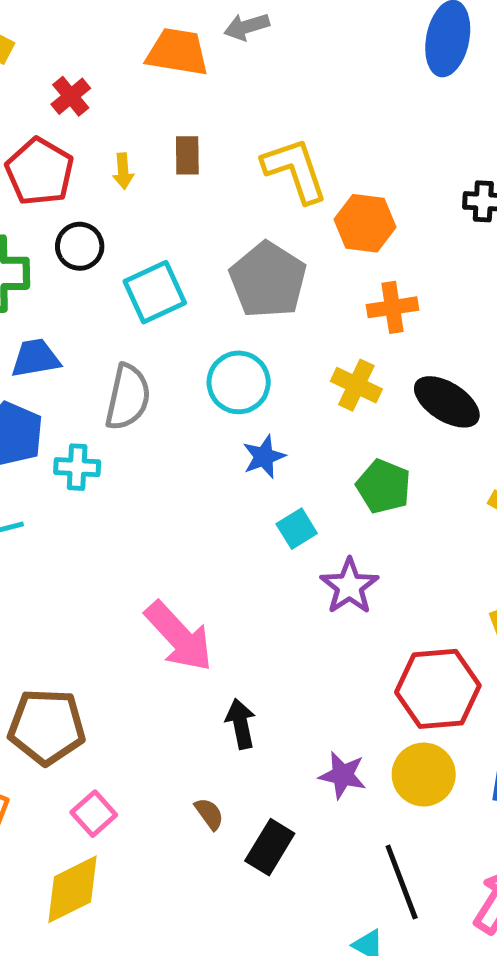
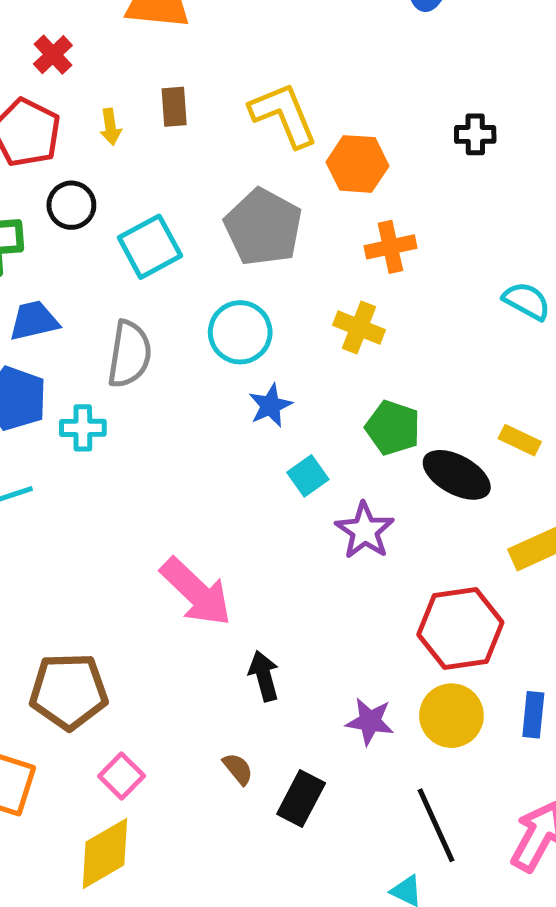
black ellipse: (447, 402) -> (457, 475), moved

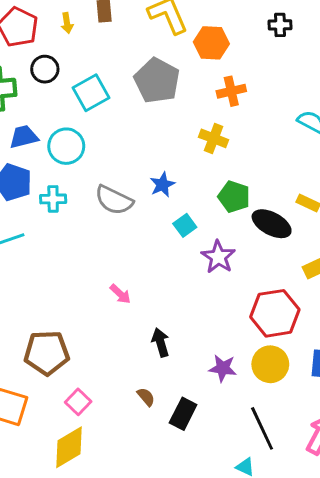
cyan circle: (240, 332) -> (66, 146), moved
gray semicircle: (129, 354) -> (114, 200), moved, turned 108
pink arrow: (196, 592) -> (120, 294), size x0.5

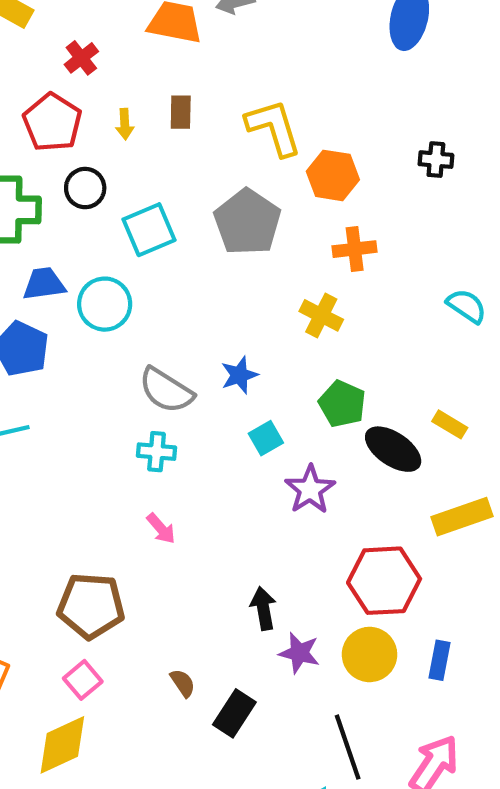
cyan cross: (53, 199) -> (157, 452), moved
black arrow: (161, 342) -> (263, 608), moved
brown pentagon: (47, 353) -> (91, 606), moved

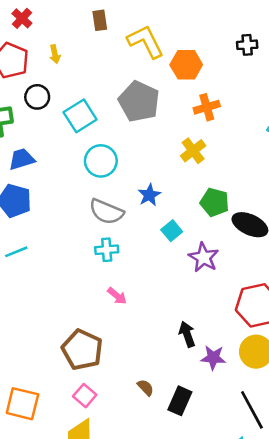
brown rectangle: (181, 112) -> (100, 20), moved
cyan circle: (105, 304) -> (101, 161), moved
yellow cross: (321, 315) -> (193, 151), turned 35
brown pentagon: (91, 606) -> (82, 350), turned 30

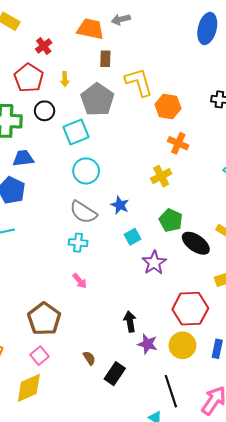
gray pentagon: (139, 101) -> (97, 100), moved
orange cross: (207, 107) -> (178, 143), turned 30
blue star: (149, 195) -> (120, 205), turned -30

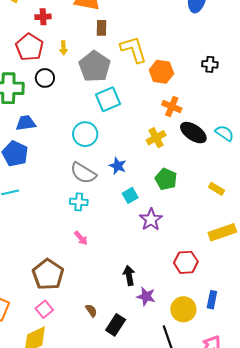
red cross: (44, 46) -> (43, 17), turned 35
cyan square: (76, 132) -> (108, 99), moved
black ellipse: (196, 243) -> (193, 133), moved
red hexagon: (190, 309) -> (186, 262), size x0.7
yellow circle: (182, 345) -> (183, 309), moved

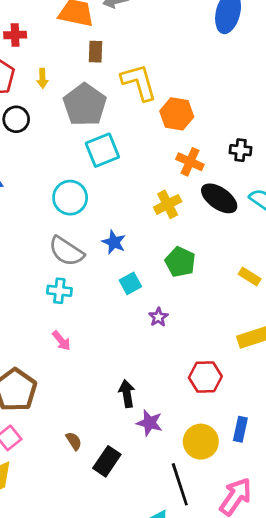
black cross: (210, 64) -> (241, 150), moved
purple star: (151, 220) -> (158, 317), size x0.6

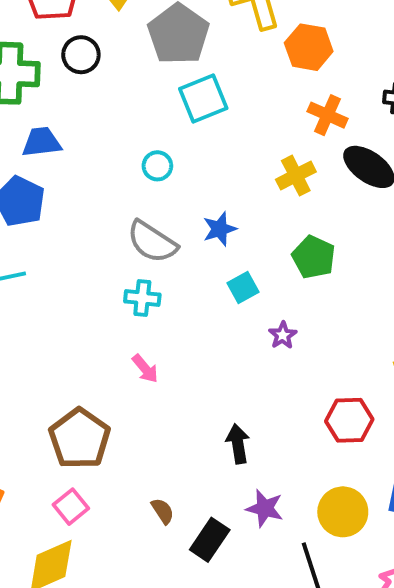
cyan circle: (70, 198) -> (157, 166), size x0.6
blue star: (114, 242) -> (220, 229), turned 30
purple star: (150, 423) -> (265, 508), moved

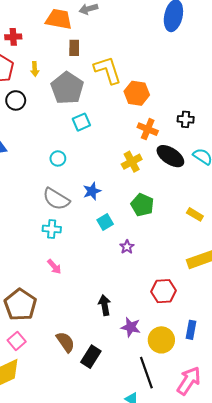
cyan square: (203, 99) -> (81, 122), size x0.7
purple star: (265, 508) -> (131, 327), moved
brown semicircle: (163, 511) -> (66, 342), size x1.5

